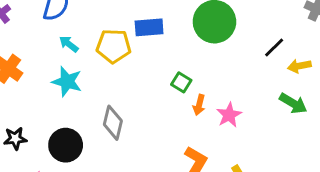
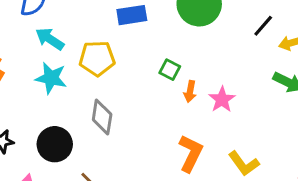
cyan arrow: (69, 44) -> (50, 39), size x1.4
yellow pentagon: (114, 46) -> (97, 58), moved

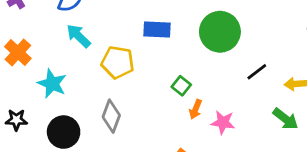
black line: (263, 26) -> (257, 72), moved
cyan star: (51, 78) -> (52, 84), moved
pink star: (222, 99) -> (223, 122), turned 30

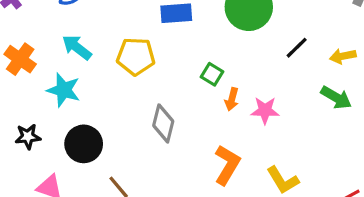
cyan arrow: (78, 36) -> (77, 47), moved
gray diamond: (111, 116) -> (163, 123), moved

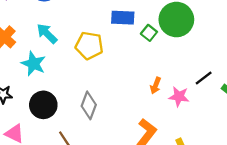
black line: (297, 48) -> (204, 78), moved
green square: (212, 74) -> (149, 33), moved
gray diamond: (163, 123) -> (89, 105), moved

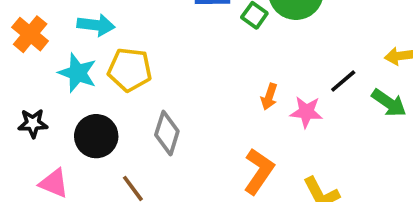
cyan arrow: (47, 34) -> (96, 25), turned 145
yellow pentagon: (89, 46) -> (130, 70), moved

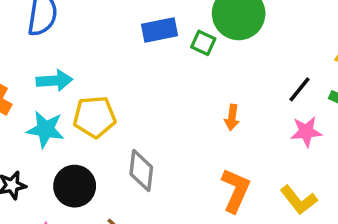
pink star: (306, 112) -> (306, 132), moved

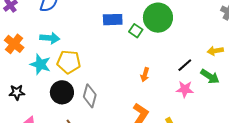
black circle: (75, 186) -> (62, 92), moved

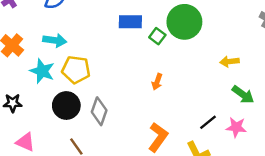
yellow arrow: (215, 51) -> (229, 62), moved
black line: (185, 65) -> (208, 122), moved
orange arrow: (145, 75) -> (157, 82), moved
pink star: (185, 89) -> (236, 127), moved

